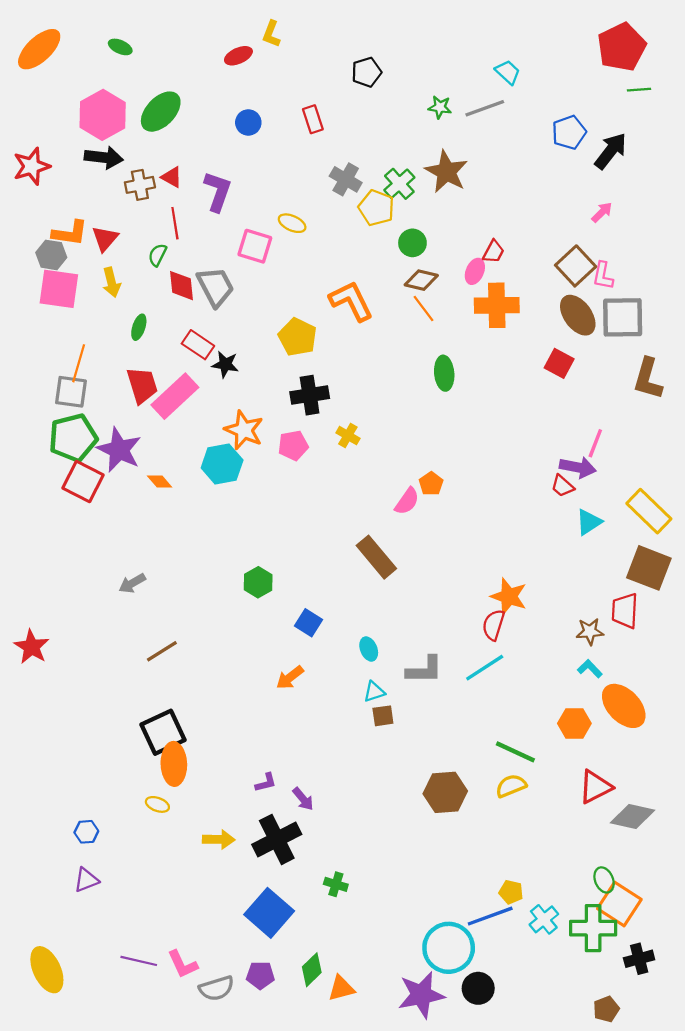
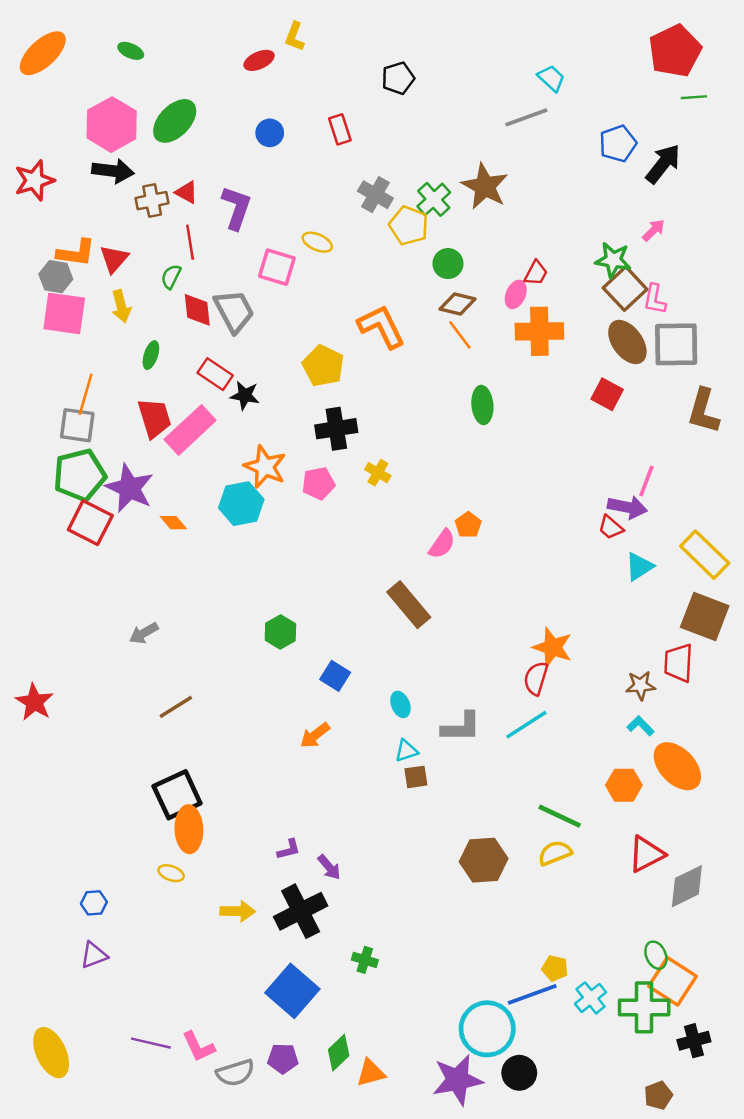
green star: (440, 107) -> (613, 260), moved, size x1.4
gray diamond: (632, 816) -> (687, 886), turned -39

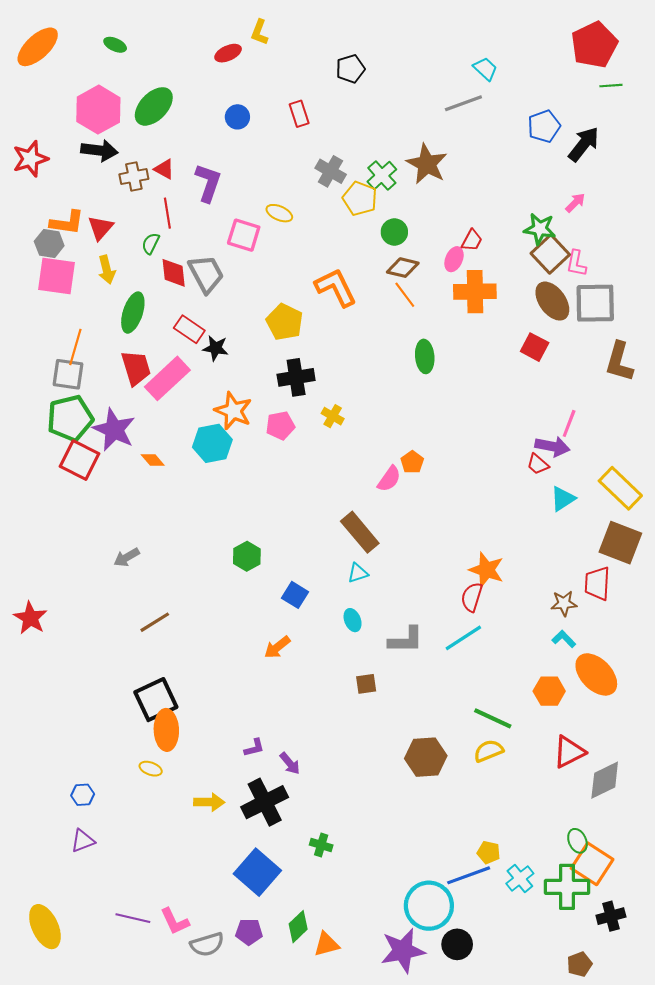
green ellipse: (151, 355) -> (133, 313), size x1.6
cyan triangle: (406, 751) -> (358, 573), moved

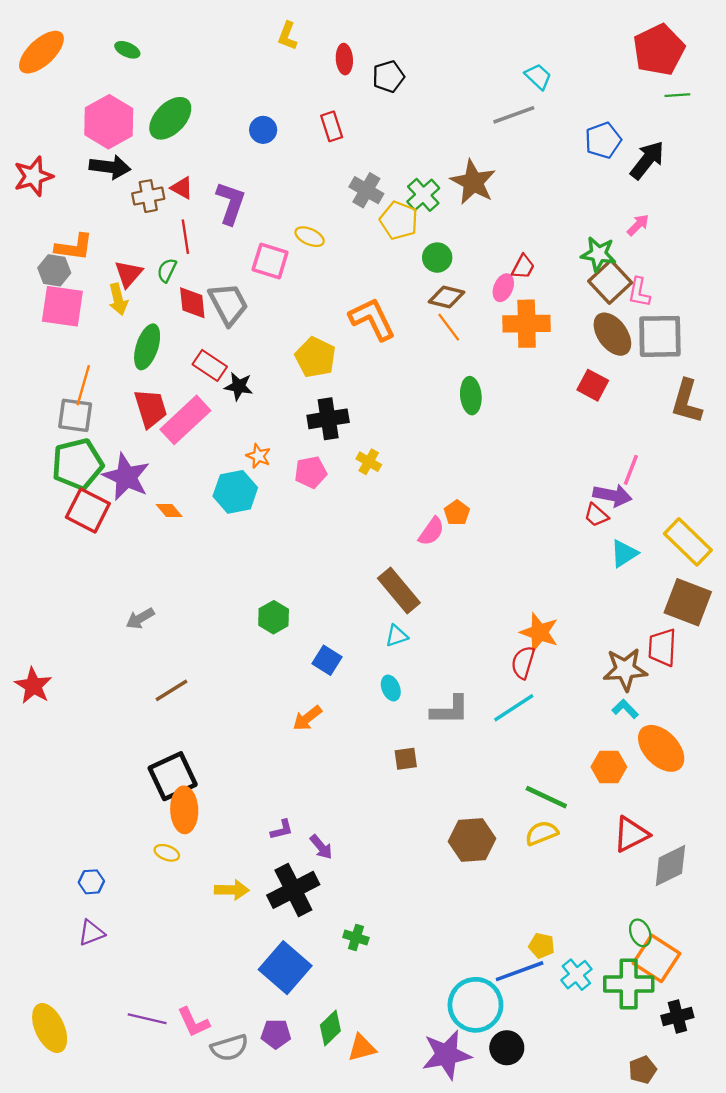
red ellipse: (228, 53) -> (344, 59), moved, turned -70
red triangle: (100, 228) -> (129, 274), moved
orange star: (233, 411) -> (258, 456), size x0.6
brown star: (564, 603) -> (625, 669), size x1.5

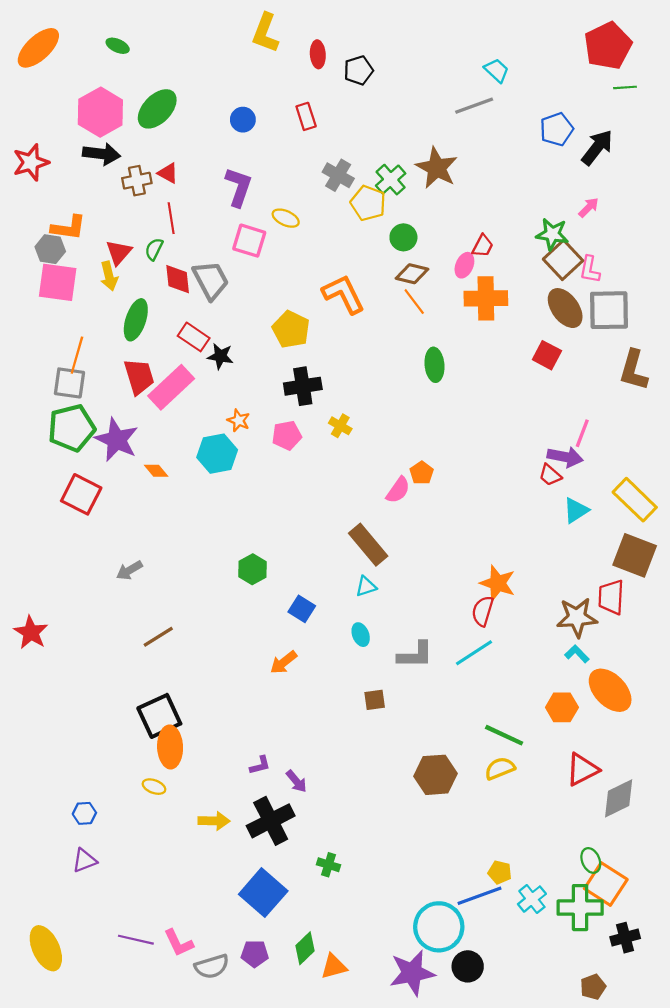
yellow L-shape: (287, 36) -> (265, 33), size x1.5
purple L-shape: (231, 203) -> (239, 187), moved
red square: (88, 510) -> (81, 494), moved

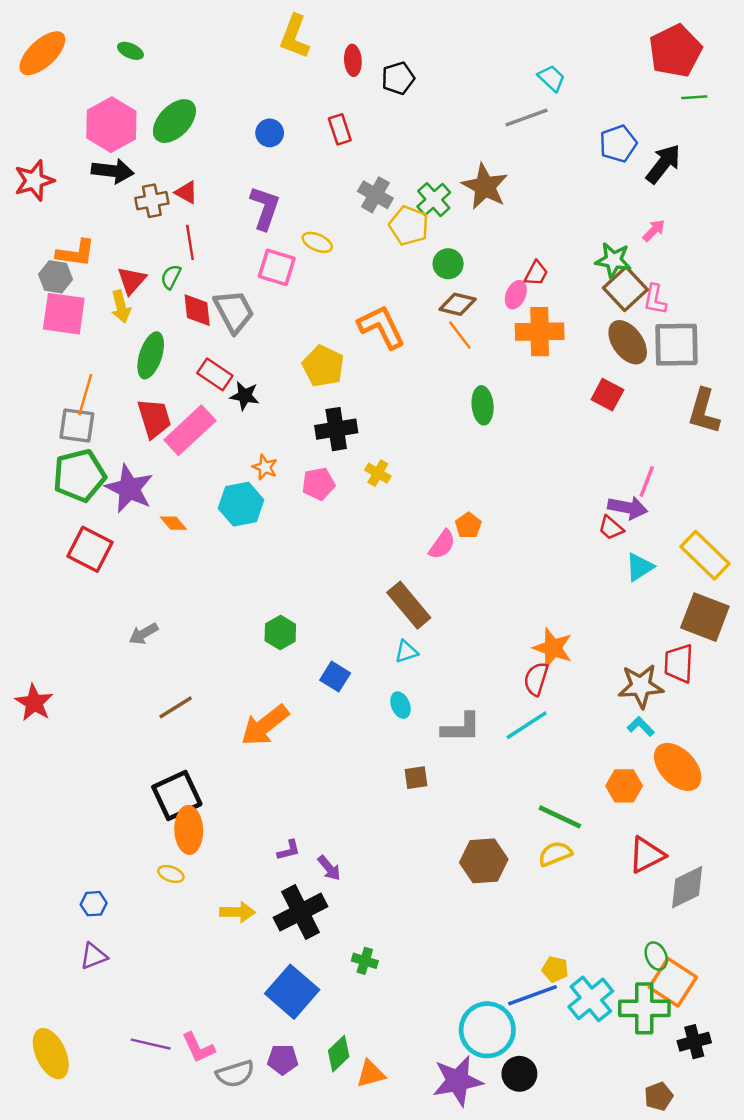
orange arrow: (284, 662) -> (265, 725), moved, size x1.6
cyan cross: (532, 899) -> (591, 999), size x1.4

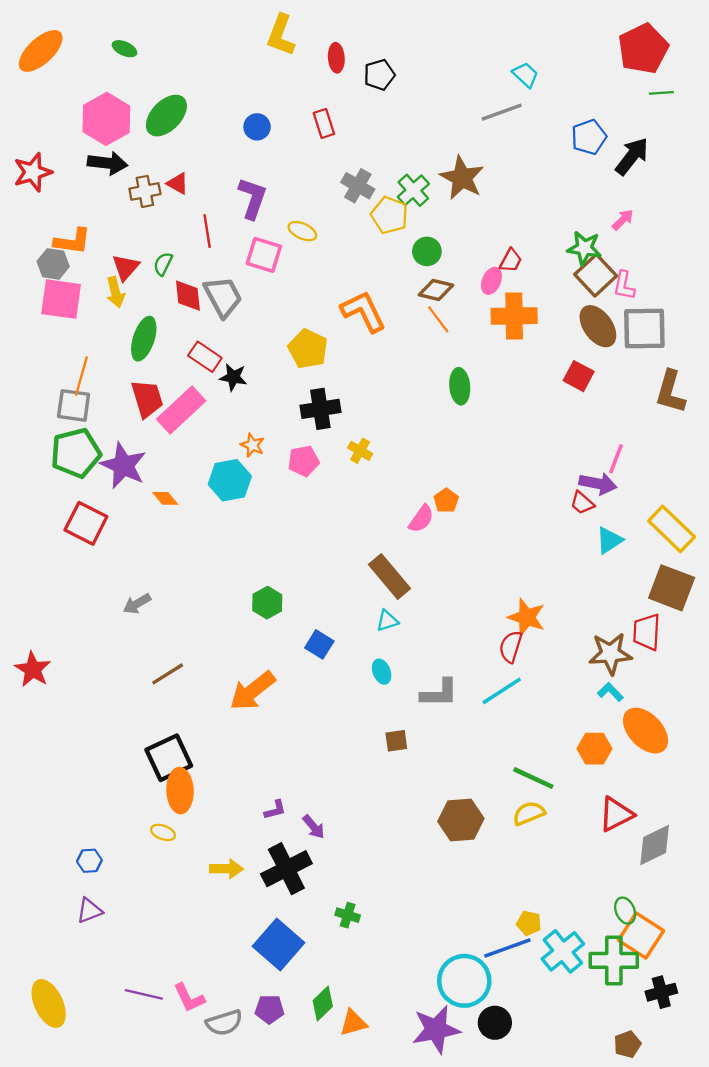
red line: (190, 242) -> (207, 231), moved

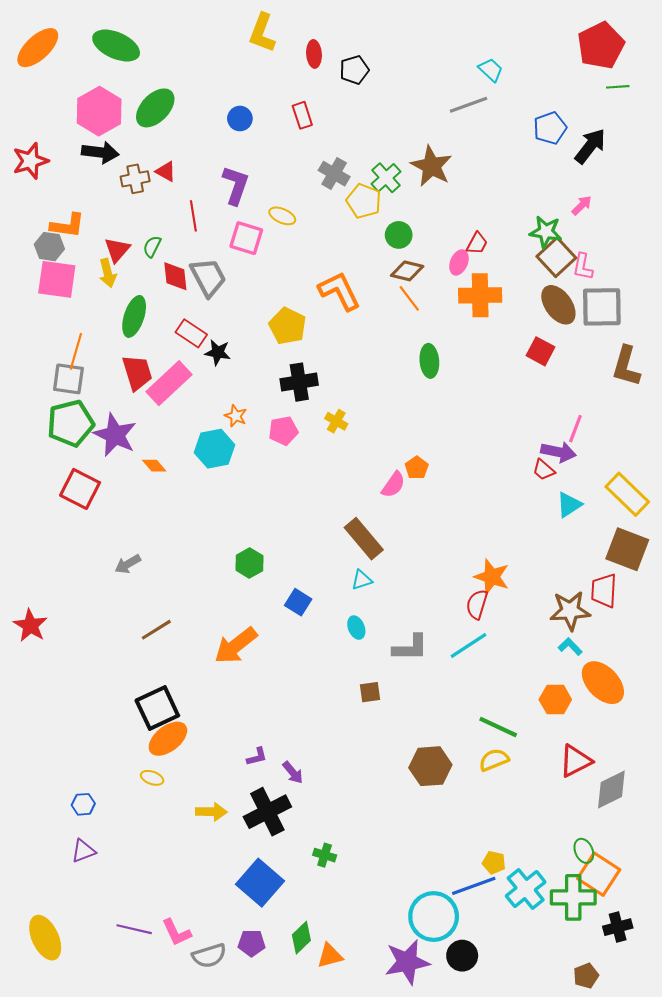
green ellipse: (125, 49) -> (116, 46), size x2.0
orange ellipse: (180, 791) -> (168, 739), turned 54

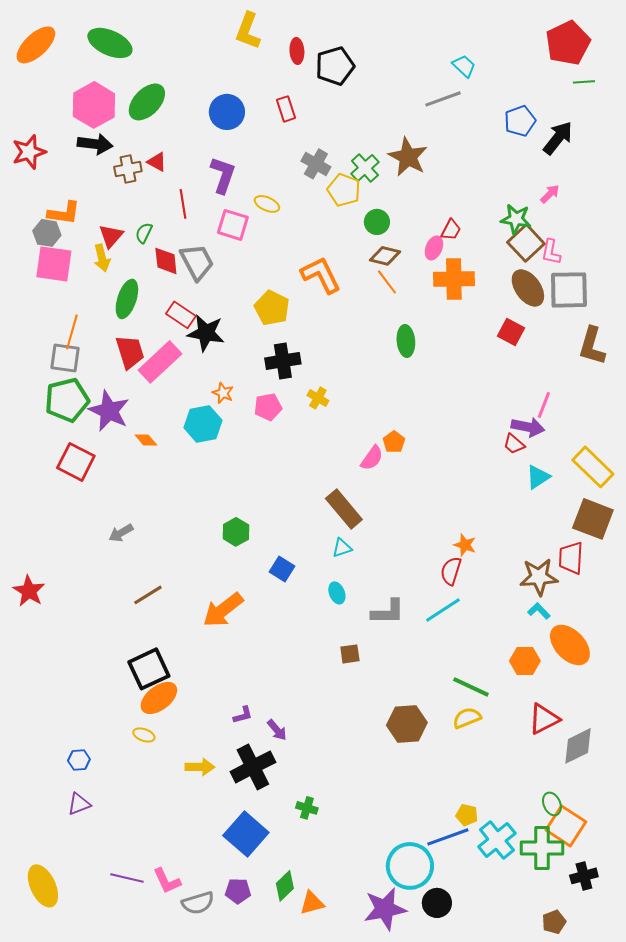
black pentagon: (354, 70) -> (335, 66), size x1.4
blue circle: (240, 119) -> (227, 112), size x1.5
black star: (218, 352) -> (206, 333), size x1.5
orange star: (492, 577) -> (465, 545), size x0.7

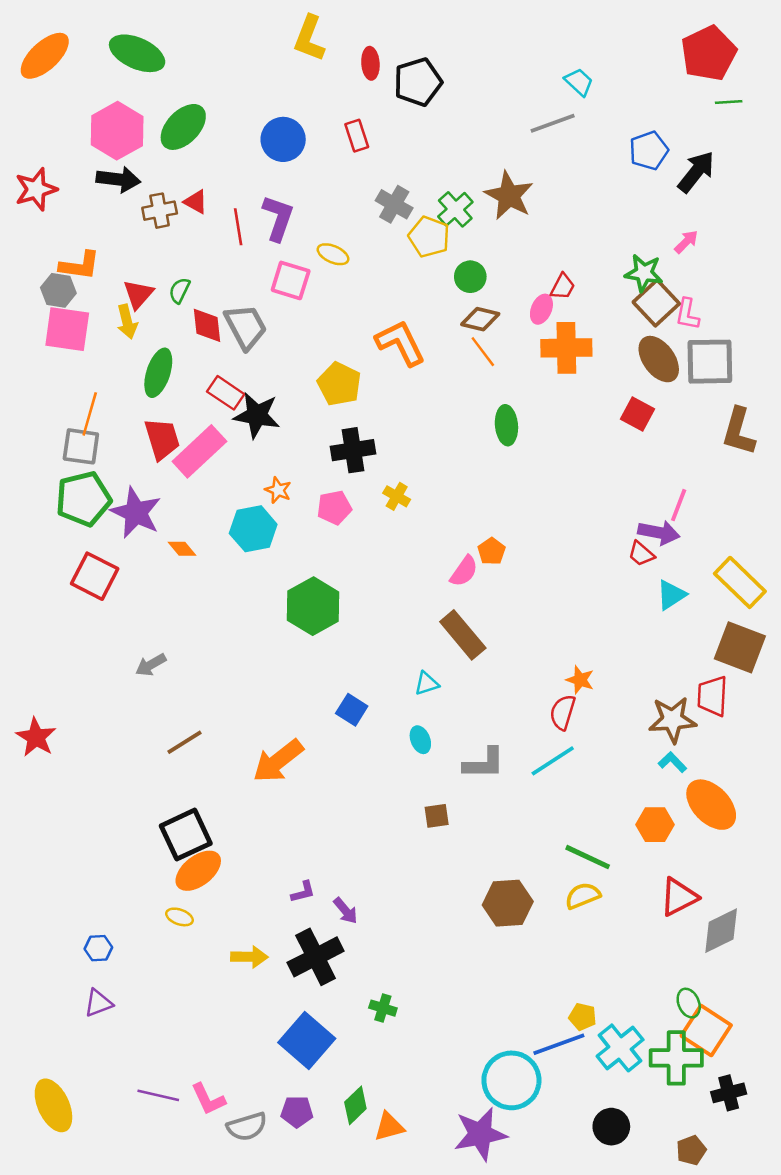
red line: (183, 204) -> (238, 227), moved
brown rectangle: (344, 509) -> (463, 635), moved
green hexagon: (236, 532) -> (313, 606), moved, size x1.6
black circle: (437, 903) -> (611, 1127), moved

